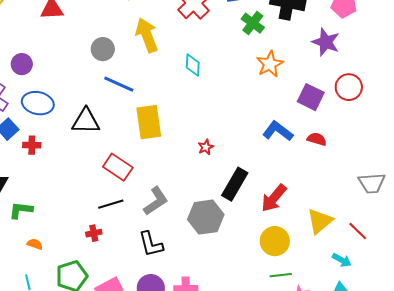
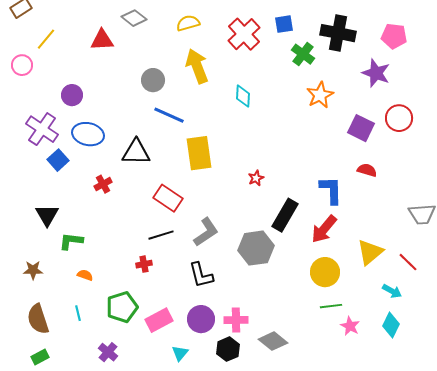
blue L-shape: (278, 131) -> (331, 190), moved, turned 52
red cross: (32, 145) -> (103, 184), moved, turned -30

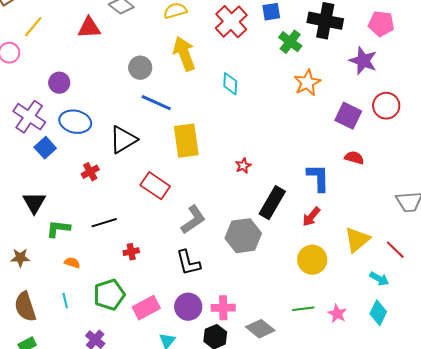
black triangle: (136, 152) -> (123, 140), turned -32
red arrow: (324, 229) -> (311, 217), size x0.7
black line: (161, 235) -> (104, 223), moved
green line: (331, 306) -> (303, 309), moved

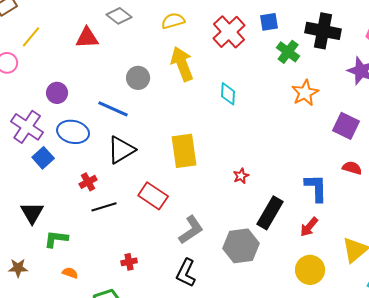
blue line: (156, 103) -> (113, 109), moved
black line: (104, 223) -> (104, 207), moved
black L-shape: (188, 263) -> (186, 273), turned 40

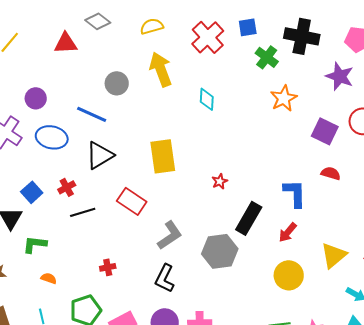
blue square: (43, 158) -> (32, 192), moved

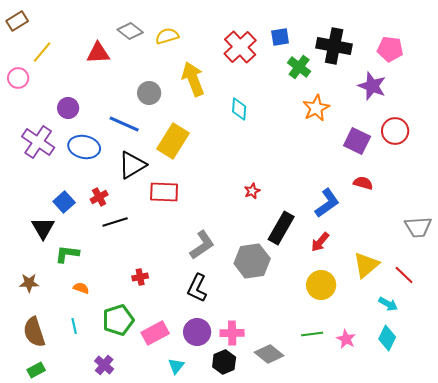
yellow semicircle: (152, 26) -> (167, 36), moved
yellow rectangle: (163, 156) -> (173, 141), moved, turned 40
blue L-shape: (295, 193) -> (327, 203), turned 56
red rectangle: (132, 201) -> (164, 192), moved, turned -32

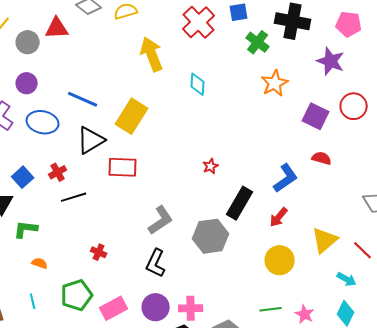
gray circle: (149, 93) -> (28, 42), moved
red cross: (140, 277) -> (99, 252), turned 35

